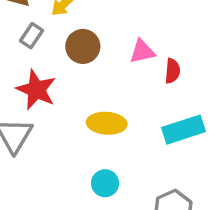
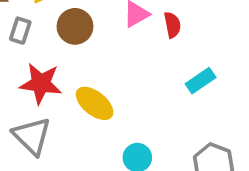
yellow ellipse: (107, 123) -> (95, 103), moved, turned 51
cyan rectangle: (184, 130) -> (201, 81), size x0.7

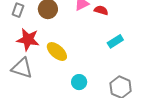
red semicircle: (172, 25) -> (101, 10), turned -64
gray triangle: (32, 136) -> (22, 68), turned -30

